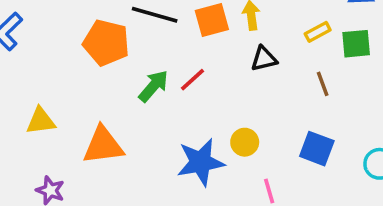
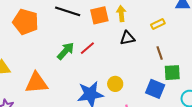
orange pentagon: (106, 43) -> (26, 22), moved
green square: (356, 44) -> (172, 73), moved

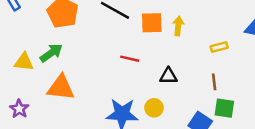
black triangle: (127, 38) -> (168, 76), moved
red line: (87, 48) -> (130, 59), turned 42
green arrow: (66, 51) -> (51, 53), moved

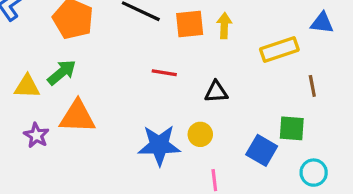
yellow rectangle: (219, 47) -> (279, 50), size x1.6
brown line: (214, 82) -> (312, 86), moved
purple star: (19, 109) -> (36, 135), moved

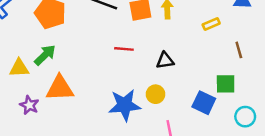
yellow rectangle: (279, 50) -> (211, 24), size x0.6

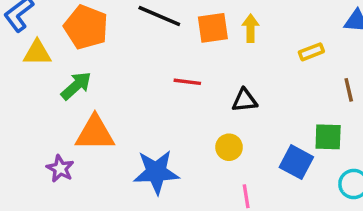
yellow triangle: (19, 68) -> (37, 53), moved
purple star: (29, 105) -> (60, 169), moved
blue star: (125, 105) -> (156, 172), moved

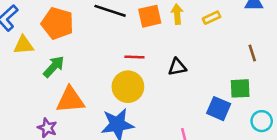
yellow rectangle: (311, 52) -> (212, 18), moved
yellow circle: (229, 147) -> (128, 87), moved, size x1.6

